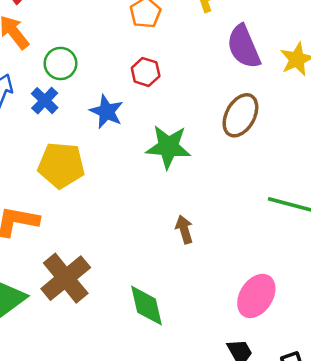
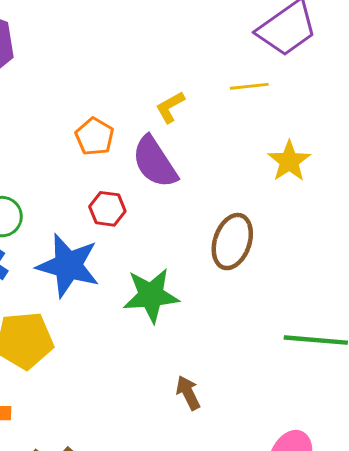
purple semicircle: (244, 47) -> (155, 162), moved
blue star: (107, 112) -> (68, 266), size x1.5

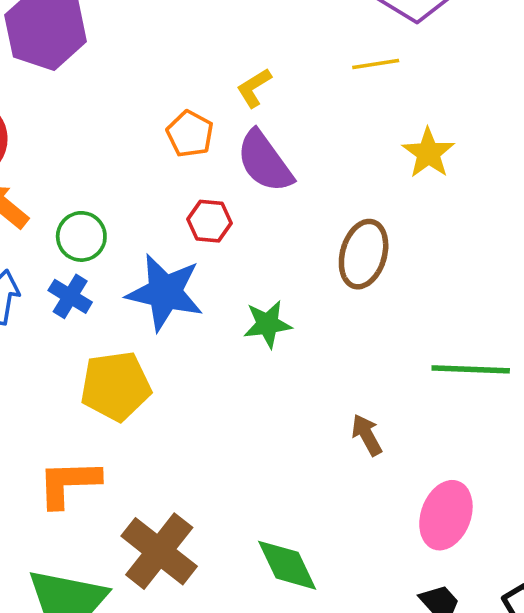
yellow L-shape: (170, 107) -> (254, 88), moved
green star: (151, 295) -> (268, 324), size x0.7
brown arrow: (188, 393) -> (367, 435), moved

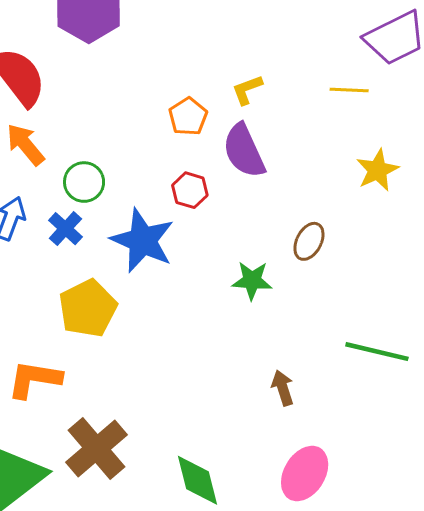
brown ellipse: (364, 254) -> (309, 241), size x0.7
green star: (268, 324) -> (252, 280), moved
yellow pentagon: (116, 386) -> (88, 308), turned -30
pink ellipse: (446, 515) -> (305, 473), moved

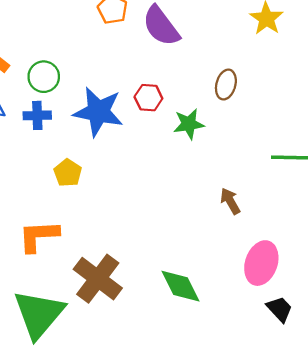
red hexagon: (190, 190) -> (148, 98), moved
blue cross: (65, 229) -> (37, 115), turned -32
yellow pentagon: (88, 308) -> (68, 173), size x0.6

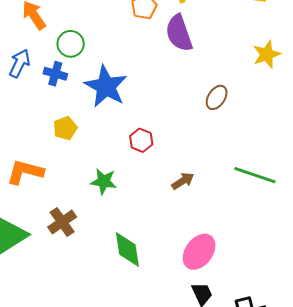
red hexagon: (148, 98) -> (141, 140), moved
green star: (189, 124) -> (104, 181), moved
brown arrow: (230, 201) -> (183, 181), moved, turned 70
brown cross: (98, 279) -> (62, 222), size x0.7

